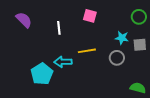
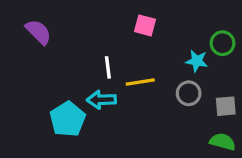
green circle: (139, 17) -> (223, 43), moved
white line: (59, 28) -> (108, 67), moved
gray square: (140, 45) -> (226, 106), moved

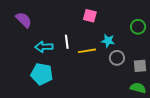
cyan star: (197, 61) -> (108, 41), moved
cyan arrow: (101, 100) -> (44, 47), moved
cyan pentagon: (68, 119) -> (42, 74), turned -30

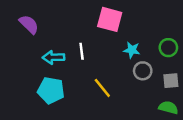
pink square: (90, 16) -> (110, 19), size x1.5
green circle: (138, 27) -> (168, 48), moved
yellow line: (87, 51) -> (102, 88), moved, turned 60

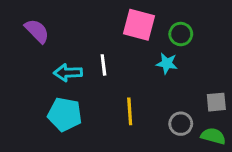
green circle: (168, 48) -> (181, 34), moved
gray circle: (143, 71) -> (181, 124), moved
yellow line: (102, 88) -> (130, 111), turned 35

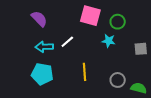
purple semicircle: (37, 31) -> (39, 19), moved
white line: (103, 65) -> (67, 42), turned 56
gray square: (216, 102) -> (141, 49), moved

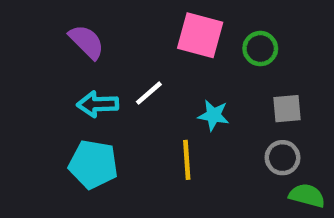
cyan star: (109, 41) -> (213, 115), moved
gray square: (141, 49) -> (287, 109), moved
gray circle: (118, 80) -> (282, 158), moved

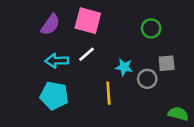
pink square: (200, 35) -> (88, 21), moved
purple semicircle: (87, 42) -> (50, 25), turned 80
gray circle: (282, 158) -> (147, 79), moved

